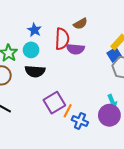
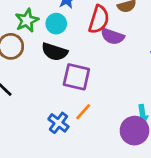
purple square: (54, 103) -> (76, 77), moved, turned 30
blue cross: (80, 121) -> (58, 123), moved

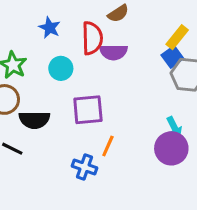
cyan circle: (56, 24) -> (61, 68), moved
black semicircle: (55, 52) -> (34, 120), moved

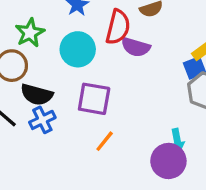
cyan circle: (61, 68) -> (78, 49), size x1.4
blue cross: (85, 167) -> (42, 120), moved, turned 30

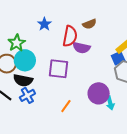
cyan circle: (78, 49) -> (25, 60), moved
purple square: (94, 99) -> (59, 69), moved
purple circle: (168, 161) -> (99, 93), moved

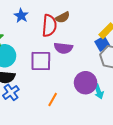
brown semicircle: (89, 24) -> (63, 17), moved
purple semicircle: (81, 48) -> (63, 48), moved

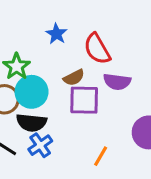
brown semicircle: (63, 17) -> (74, 78), moved
red semicircle: (49, 26) -> (97, 49), turned 145

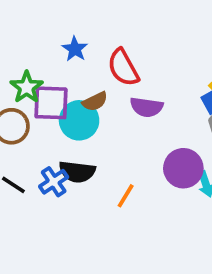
cyan circle: (32, 92) -> (79, 120), moved
purple square: (84, 100) -> (51, 103), moved
black semicircle: (31, 123) -> (77, 172), moved

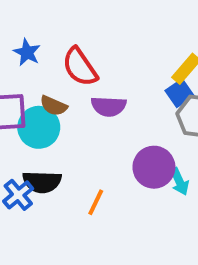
brown semicircle: (95, 101) -> (54, 106), turned 55

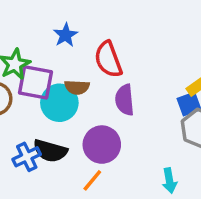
brown semicircle: (54, 106) -> (77, 87), turned -35
purple semicircle: (109, 106) -> (125, 100), turned 68
purple circle: (154, 167) -> (102, 145), moved

